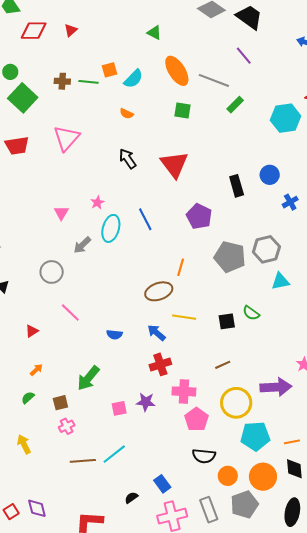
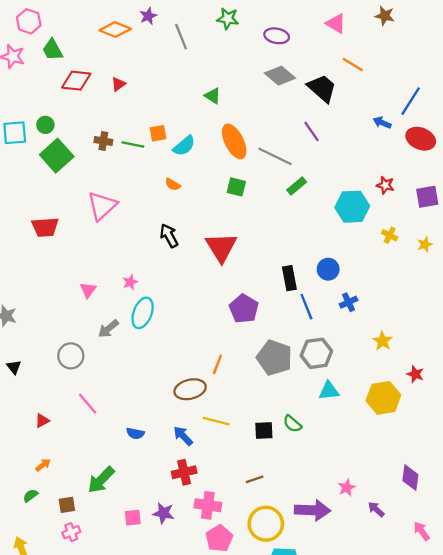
red trapezoid: (17, 146) -> (45, 227), moved
blue line: (145, 219) -> (306, 307), moved

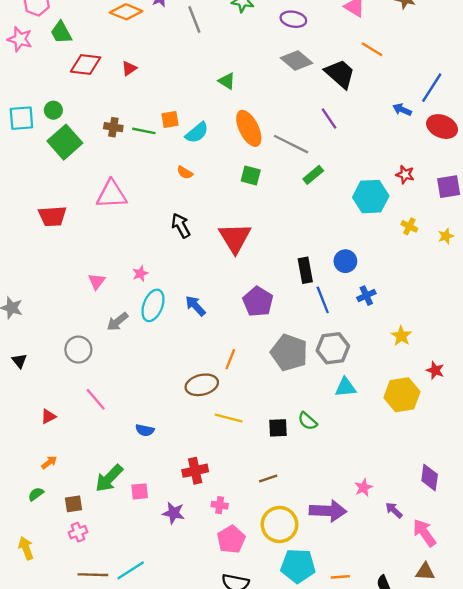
pink triangle: (102, 206) -> (112, 194), turned 40
blue arrow: (183, 436) -> (195, 306), moved
pink cross: (208, 505) -> (220, 505), size x0.6
pink square: (133, 518) -> (140, 491), moved
pink arrow: (422, 531) -> (424, 533), moved, size x1.4

